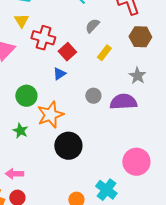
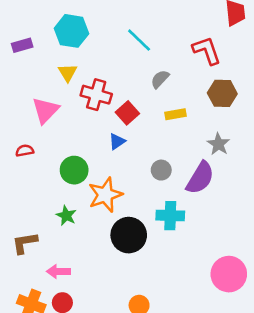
yellow rectangle: (104, 53) -> (175, 114), turned 42
purple semicircle: (123, 102) -> (200, 178), turned 124
pink circle: (136, 162) -> (229, 274), moved
cyan cross: (106, 190) -> (170, 216), moved, turned -35

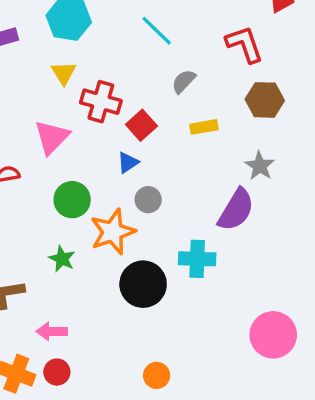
pink triangle: (45, 110) -> (52, 137), moved
gray circle: (161, 170) -> (148, 200), moved

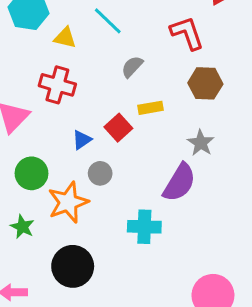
yellow triangle: (64, 73) -> (65, 38), moved, turned -45
red square: (141, 125) -> (118, 128), moved
black circle: (143, 284) -> (73, 266), moved

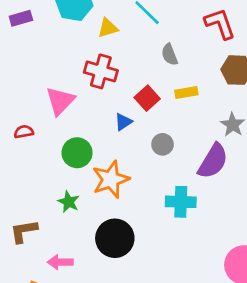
yellow triangle: (65, 38) -> (108, 28), turned -30
gray semicircle: (132, 67) -> (170, 55), turned -65
red square: (118, 128) -> (147, 98), moved
gray circle: (100, 173) -> (163, 144), moved

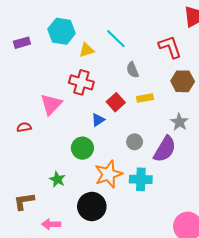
gray circle: (163, 144) -> (135, 142), moved
green circle: (77, 153) -> (82, 148), moved
orange star: (111, 179) -> (108, 174), moved

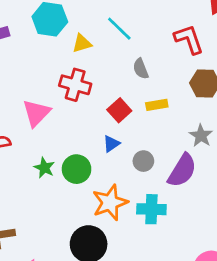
blue triangle: (98, 120) -> (111, 144), moved
green star: (57, 179) -> (44, 168), moved

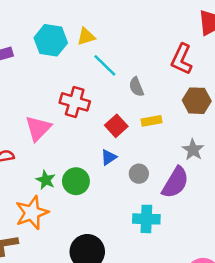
cyan line: (119, 29) -> (105, 65), moved
red L-shape: (189, 39) -> (182, 59), turned -136
yellow triangle: (82, 43) -> (86, 36), moved
orange star: (110, 203) -> (32, 213), moved

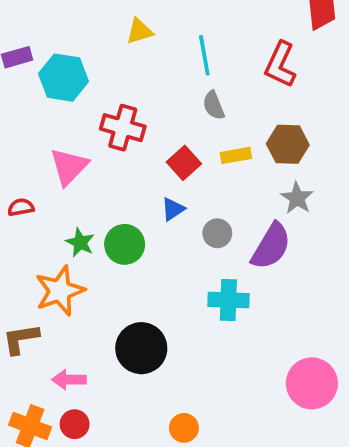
cyan hexagon: (51, 40) -> (63, 78), moved
cyan line: (105, 65) -> (204, 55), moved, turned 36
brown hexagon: (197, 101) -> (288, 144), moved

